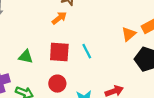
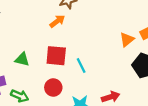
cyan line: (87, 51) -> (81, 66), moved

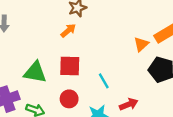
green triangle: (22, 59) -> (35, 72), size x1.5
cyan line: (81, 66) -> (104, 81), moved

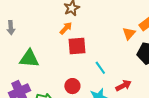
red square: (70, 66) -> (77, 46), moved
green triangle: (35, 72) -> (29, 58), moved

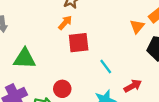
red circle: (72, 86) -> (62, 89), moved

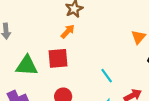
red square: (79, 43) -> (58, 58), moved

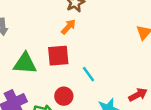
cyan line: (107, 76) -> (89, 74), moved

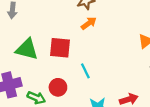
orange arrow: (68, 27) -> (89, 23), moved

